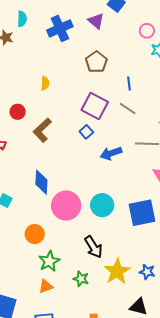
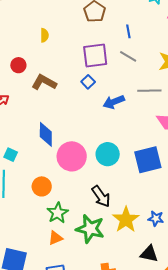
purple square: (95, 106) -> (95, 56), turned -32
brown L-shape: (42, 130) -> (44, 82), turned 75
green star: (81, 279) -> (90, 229), size x1.8

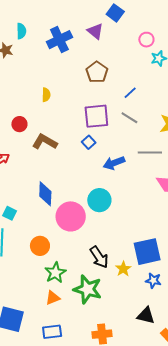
blue line: (128, 31) -> (130, 93), turned 56
cyan circle: (108, 154) -> (99, 200), moved
blue square: (148, 160) -> (147, 252), moved
yellow star: (126, 220) -> (123, 269), moved, size x0.6

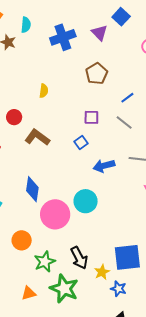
purple square: (96, 116) -> (91, 117), size x0.6
green star: (55, 273) -> (45, 262), moved
blue star: (153, 280) -> (118, 289), moved

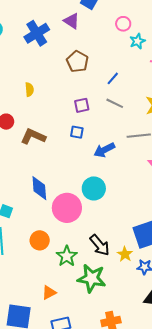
blue square: (81, 143) -> (77, 132), turned -32
orange triangle: (29, 293) -> (49, 293), moved

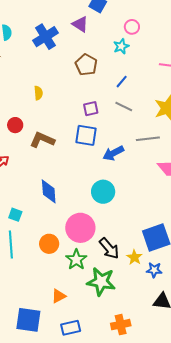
cyan star: (137, 41) -> (121, 46), moved
blue square: (77, 132) -> (86, 135), size x1.6
pink circle: (67, 208) -> (80, 228), moved

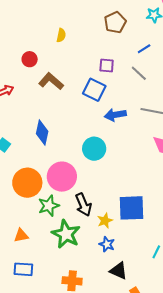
orange circle: (49, 244) -> (27, 183), size x1.5
blue star: (154, 270) -> (107, 244), moved

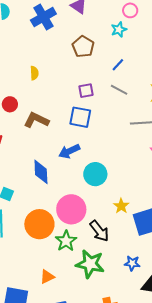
blue arrow: (115, 115) -> (69, 151), moved
yellow star: (105, 221) -> (121, 206), moved

